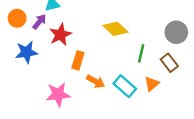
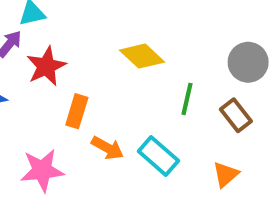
orange triangle: (152, 84) -> (226, 174), moved

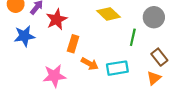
gray circle: (248, 62) -> (154, 17), moved
brown rectangle: (236, 115) -> (159, 57), moved
cyan rectangle: (158, 156) -> (117, 68), turned -50

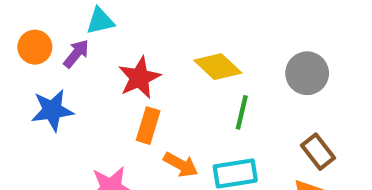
red star: (57, 19) -> (139, 78), moved
green line: (133, 37) -> (242, 112), moved

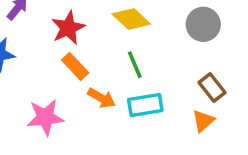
green line: (242, 112) -> (135, 65), moved, turned -36
orange rectangle: (148, 126) -> (75, 66), turned -60

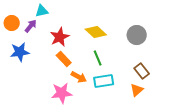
pink star: (45, 117) -> (62, 93), moved

